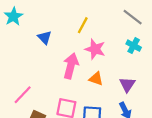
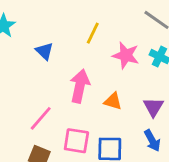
pink star: (95, 49) -> (126, 55), moved
pink line: (23, 95) -> (41, 118), moved

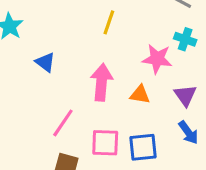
blue triangle: (44, 51) -> (45, 62), moved
pink star: (126, 55) -> (157, 59), moved

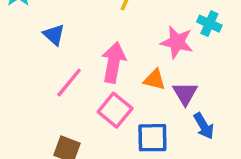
purple triangle: (185, 95) -> (185, 93), moved
pink line: (63, 123) -> (69, 83), moved
pink square: (105, 143) -> (115, 110), moved, turned 32

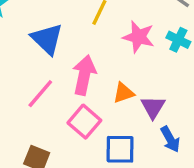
blue triangle: (54, 35) -> (47, 39), moved, size x1.5
pink star: (177, 42) -> (139, 37), moved
orange triangle: (154, 80) -> (123, 93), turned -35

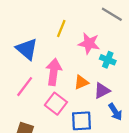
cyan cross: (178, 40) -> (108, 60), moved
purple triangle: (153, 107) -> (102, 91), turned 36

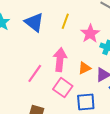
pink star: (89, 43) -> (90, 34), turned 30
blue triangle: (27, 49) -> (34, 22), moved

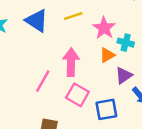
yellow line: (65, 21) -> (73, 16), turned 56
orange triangle: (84, 68) -> (107, 55), moved

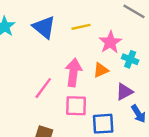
orange triangle: (107, 55) -> (101, 70), moved
pink square: (77, 95) -> (76, 106), turned -35

